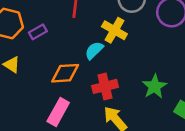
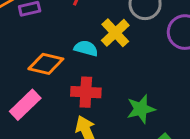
cyan semicircle: (94, 50) -> (86, 48), turned 42

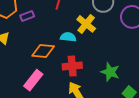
green star: (141, 109) -> (110, 72), turned -30

